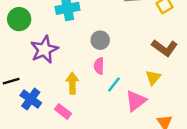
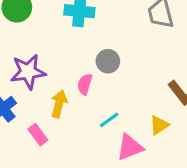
purple star: (44, 50) -> (28, 72), moved
pink semicircle: (99, 66) -> (85, 84), moved

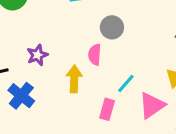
purple star: (28, 72) -> (37, 55), size x0.6
pink rectangle: (38, 135) -> (107, 109), moved, turned 65

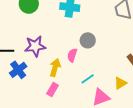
purple star: (37, 55) -> (35, 46), size x1.5
pink rectangle: (107, 109) -> (53, 89), moved

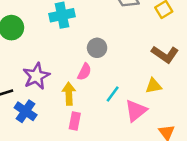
pink semicircle: (72, 55) -> (84, 72), turned -152
yellow triangle: (120, 83) -> (154, 86), turned 40

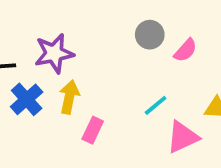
pink semicircle: (84, 72) -> (186, 50), moved
yellow arrow: (69, 94) -> (69, 97), moved

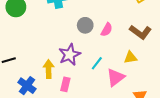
purple star: (54, 53) -> (70, 55), moved
blue cross: (27, 99) -> (27, 86), moved

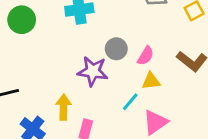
purple star: (70, 55) -> (93, 71), moved, turned 30
yellow triangle: (130, 58) -> (151, 81), moved

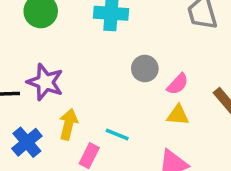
purple star: (93, 71) -> (45, 82), moved
cyan line: (130, 102) -> (117, 134), moved, turned 60

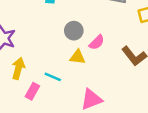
yellow triangle: (178, 115) -> (78, 57), moved

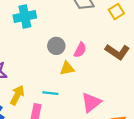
yellow arrow: (18, 68) -> (17, 95), turned 30

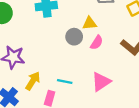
yellow triangle: (67, 68) -> (90, 23), moved
pink triangle: (91, 102) -> (101, 82), moved

